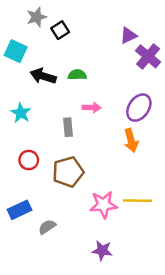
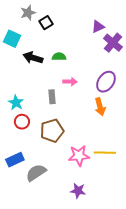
cyan star: (21, 113) -> (16, 103), moved
gray semicircle: (47, 227) -> (36, 173), size x1.5

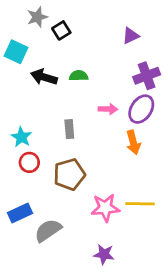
purple cross: (113, 43) -> (147, 76), moved, turned 30
pink arrow: (70, 82) -> (108, 109), moved

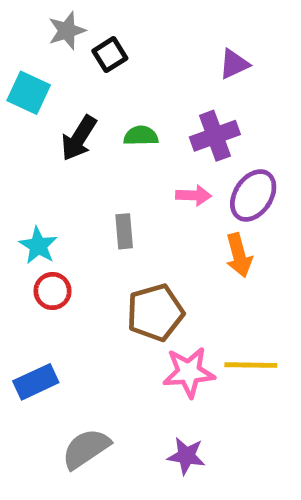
purple cross: (147, 76) -> (215, 136), moved
black arrow: (44, 77) -> (79, 138), turned -75
brown pentagon: (69, 174) -> (155, 313), moved
gray semicircle: (48, 230) -> (86, 449), moved

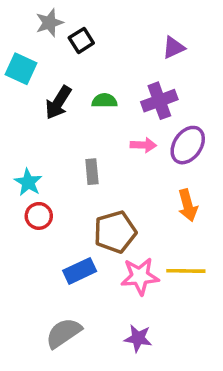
orange arrow: (239, 255) -> (188, 205), moved
blue rectangle: (36, 382) -> (80, 271), moved

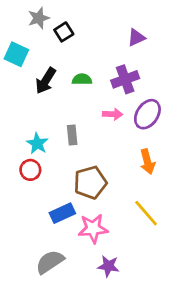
cyan star: (28, 182) -> (37, 143), moved
yellow line: (186, 271) -> (146, 213), turned 48
pink star: (140, 276) -> (93, 228), moved

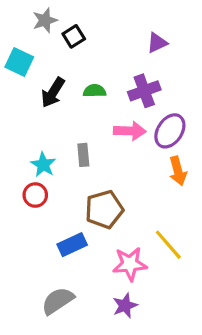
pink arrow: (113, 114) -> (130, 131), size x1.4
orange arrow: (147, 162) -> (178, 171), moved
pink star: (93, 228) -> (130, 264), moved
purple star: (108, 266) -> (125, 306), turned -30

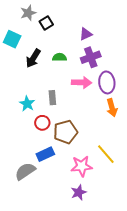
purple triangle: (157, 43) -> (86, 34), moved
purple ellipse: (170, 131) -> (107, 82), turned -40
red circle: (35, 195) -> (42, 123), moved
gray semicircle: (58, 301) -> (25, 171), moved

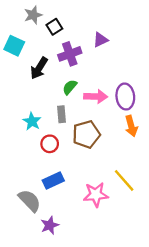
green semicircle: (59, 57) -> (70, 87), moved, turned -48
purple cross: (91, 57) -> (70, 54), moved
brown pentagon: (65, 132) -> (86, 134), moved
gray semicircle: (25, 171) -> (30, 201), turned 80
purple star: (79, 192) -> (50, 225), moved

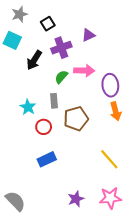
gray star: (33, 15) -> (20, 14), moved
pink arrow: (96, 97) -> (84, 71), moved
pink star: (96, 195) -> (110, 198), moved
gray semicircle: (30, 201) -> (15, 201), moved
purple star: (50, 225) -> (76, 199), moved

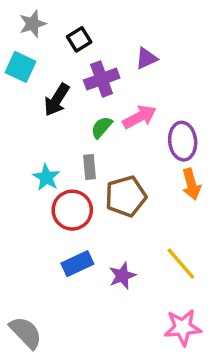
pink arrow: (84, 71) -> (140, 117), turned -30
red circle: (44, 127) -> (72, 210), size x1.5
purple star: (76, 199) -> (122, 276), moved

